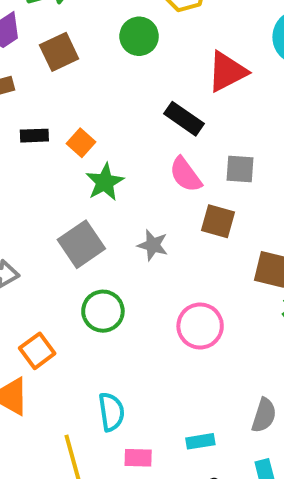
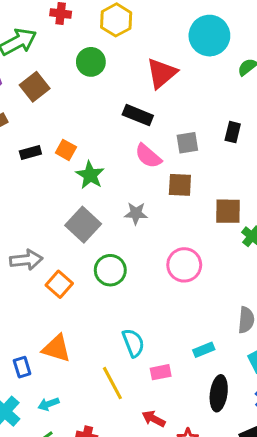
orange square: (37, 351) -> (59, 284), moved

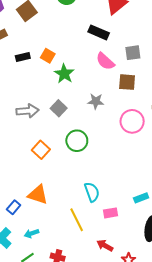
gray square: (83, 225) -> (59, 108), size x0.7
gray arrow: (26, 260) -> (28, 111), moved
pink circle: (184, 265) -> (132, 121), moved
blue rectangle: (22, 367) -> (14, 207), turned 56

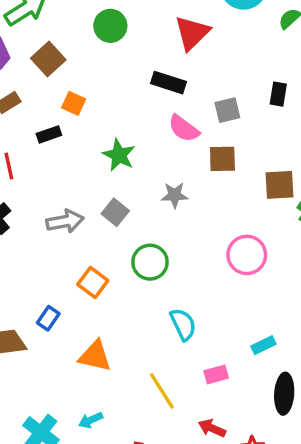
orange square: (48, 56) -> (74, 103), moved
pink circle: (132, 121) -> (247, 255), moved
cyan semicircle: (92, 192) -> (183, 324), moved
blue rectangle: (14, 207) -> (48, 318), moved

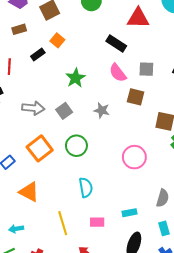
red triangle: (192, 33) -> (138, 18), turned 30
black rectangle: (49, 134) -> (38, 55), turned -32
orange square: (93, 282) -> (40, 148), size x1.4

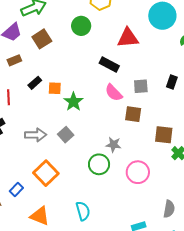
orange square: (57, 40) -> (55, 88), moved, turned -32
gray star: (102, 110) -> (113, 145), moved
green circle: (76, 146) -> (99, 164), moved
cyan semicircle: (86, 187) -> (83, 211), moved

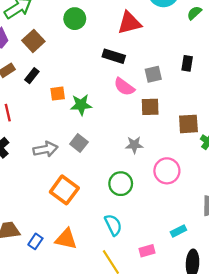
black rectangle: (35, 83) -> (32, 76), moved
green star: (73, 102) -> (81, 105), turned -30
green circle: (99, 164) -> (121, 184), moved
blue rectangle: (16, 189) -> (35, 241), moved

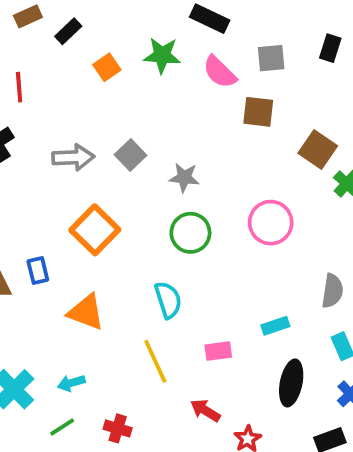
orange square: (58, 94) -> (107, 67), turned -35
green star: (81, 105) -> (162, 55), moved
brown square: (188, 124) -> (318, 150), turned 30
gray star: (134, 145) -> (184, 177), moved
blue rectangle: (35, 241) -> (38, 270), moved, turned -56

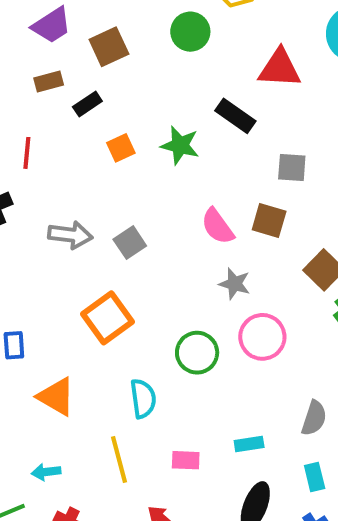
pink semicircle: (220, 72) -> (218, 226), moved
gray star: (184, 177) -> (235, 284), moved
orange square: (95, 230) -> (108, 318), moved
green circle: (190, 233) -> (197, 353), moved
cyan arrow: (71, 383) -> (46, 472), moved

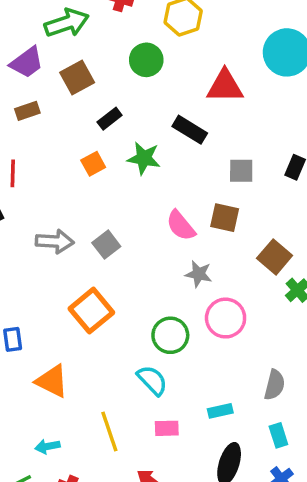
black rectangle: (87, 104) -> (110, 119), moved
cyan semicircle: (143, 399) -> (152, 380), moved, turned -32

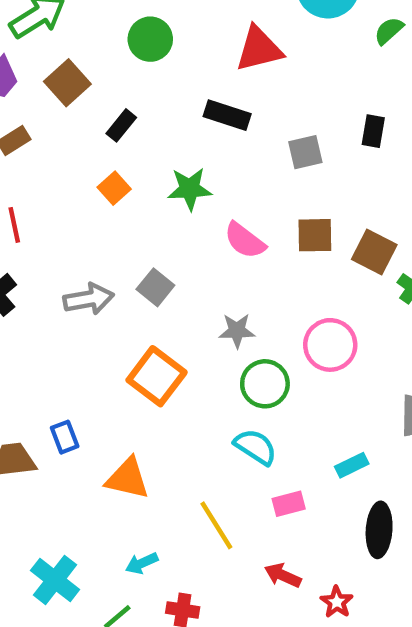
green star: (144, 158) -> (190, 189), moved
brown square: (225, 218) -> (315, 235), moved
gray star: (199, 274) -> (237, 331), moved

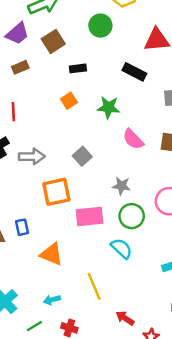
black rectangle: (121, 125) -> (78, 68), turned 35
gray arrow: (89, 299) -> (32, 156), moved
orange square: (157, 376) -> (56, 192), moved, turned 32
pink rectangle: (289, 504) -> (90, 216), moved, size x1.6

